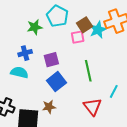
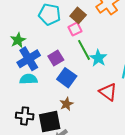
green star: (35, 27) -> (18, 40), moved
cyan star: (98, 30) -> (98, 58), moved
blue cross: (25, 53) -> (29, 59), size x1.6
green line: (88, 71) -> (84, 50), moved

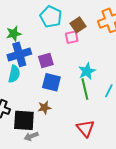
green line: (84, 50) -> (85, 89), moved
blue square: (67, 78) -> (51, 82), turned -36
cyan semicircle: (29, 79) -> (14, 74), turned 90
red triangle: (108, 92) -> (85, 128), moved

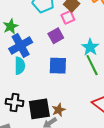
purple square: (46, 60) -> (56, 36), moved
brown star: (45, 108) -> (59, 110), moved

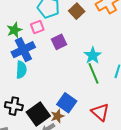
pink square: (68, 17) -> (37, 27), moved
blue square: (58, 66) -> (67, 103), moved, turned 30
black square: (39, 109) -> (38, 114), turned -30

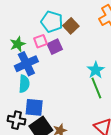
brown square: (77, 11) -> (71, 26), moved
purple square: (59, 42) -> (55, 47), moved
blue square: (67, 103) -> (34, 107), moved, turned -30

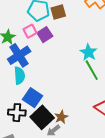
brown square: (71, 26) -> (58, 12), turned 35
blue square: (34, 107) -> (32, 98), turned 36

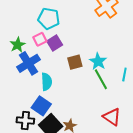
brown square: (58, 12) -> (75, 62), moved
cyan semicircle: (20, 76) -> (47, 82), moved

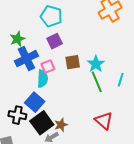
pink square: (40, 39) -> (48, 66), moved

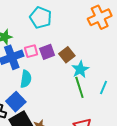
purple square: (55, 41) -> (47, 52), moved
brown square: (73, 62) -> (67, 55), moved, turned -35
pink square: (48, 66) -> (31, 51), moved

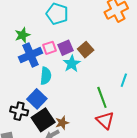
cyan star: (80, 69) -> (72, 64), moved
green line: (79, 87) -> (102, 97), moved

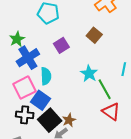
pink square: (50, 48) -> (24, 88), moved, size x1.6
brown square: (86, 50) -> (94, 35), moved
cyan star: (72, 64) -> (89, 73), moved

